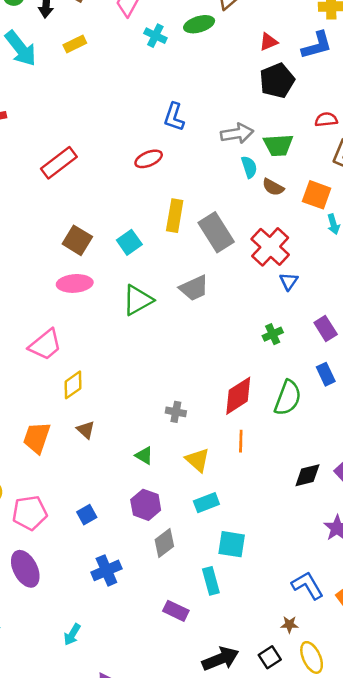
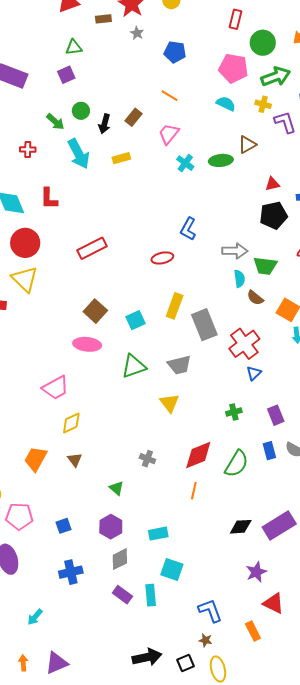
yellow triangle: (198, 460) -> (169, 403), moved
blue L-shape: (307, 585) -> (210, 611), moved
purple rectangle: (176, 611) -> (122, 595), moved

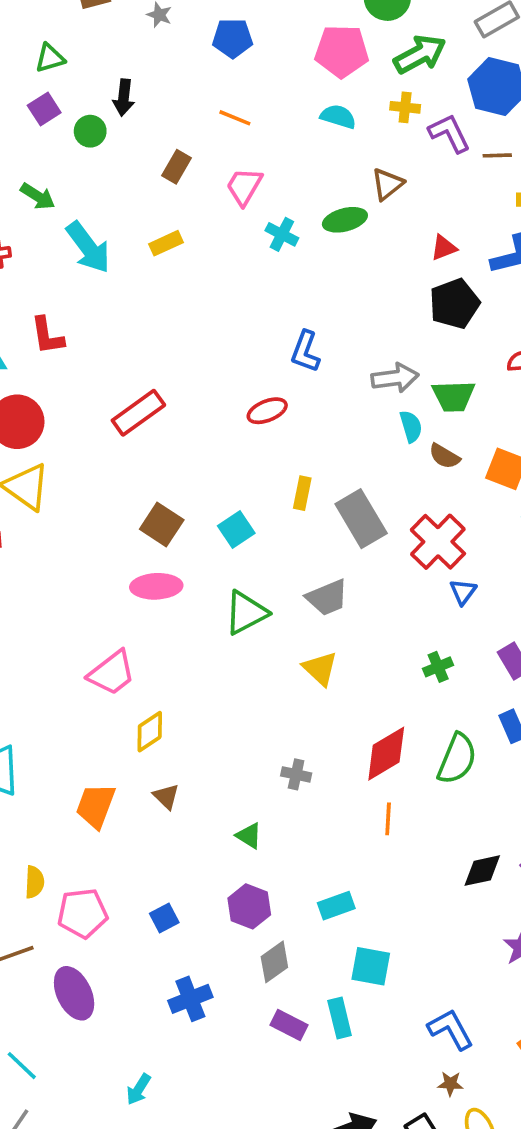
green circle: (81, 111) -> (90, 131), moved
black arrow: (105, 124) -> (124, 98), moved
yellow rectangle: (175, 306) -> (302, 493), size x0.7

